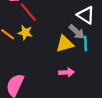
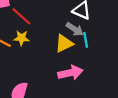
pink arrow: (66, 72) -> (70, 73), size x1.5

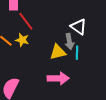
gray arrow: (75, 29) -> (69, 42), turned 35

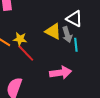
red line: (26, 21) -> (26, 53), moved
yellow triangle: (58, 52) -> (53, 31), moved, turned 48

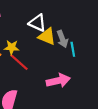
white triangle: (74, 19) -> (37, 23), moved

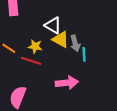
yellow star: (12, 47) -> (35, 46), moved
red line: (19, 62) -> (31, 61), turned -30

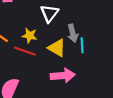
white triangle: (53, 25) -> (49, 13), turned 36
yellow triangle: (61, 39) -> (57, 48), moved

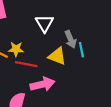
yellow star: (30, 36) -> (16, 49), moved
pink arrow: (63, 76) -> (42, 84), moved

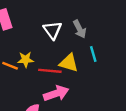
gray arrow: (70, 39) -> (80, 29), moved
red line: (26, 64) -> (50, 71), moved

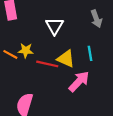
gray arrow: (80, 29) -> (96, 19), moved
pink arrow: (56, 93) -> (79, 81), moved, turned -35

